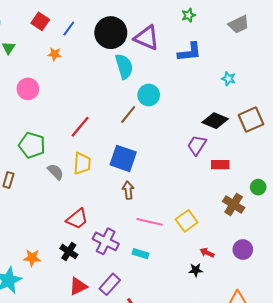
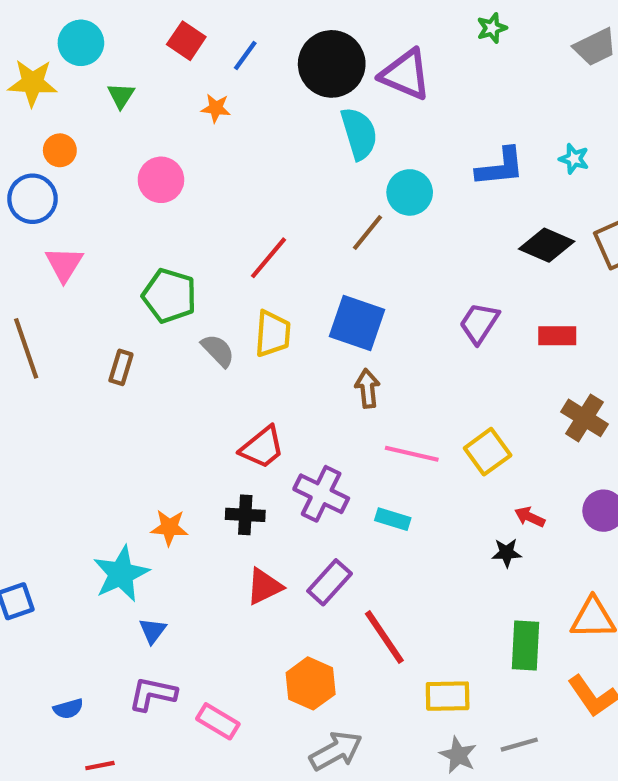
blue L-shape: (190, 52) -> (500, 167), moved
purple trapezoid: (197, 145) -> (479, 323), moved
black cross: (69, 252) -> (245, 515), turned -30

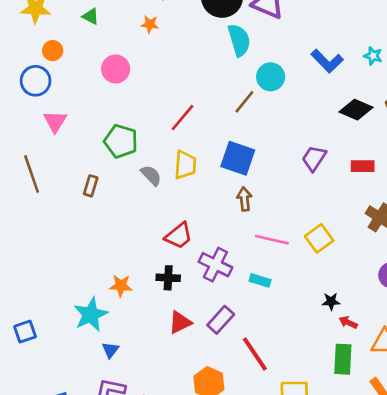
green triangle: (121, 96) -> (91, 16), turned -36
blue L-shape: (500, 167) -> (327, 61), turned 52
red arrow: (530, 517) -> (348, 322), moved

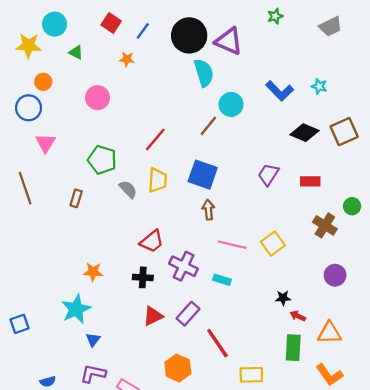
orange star: (121, 286) -> (93, 272), moved

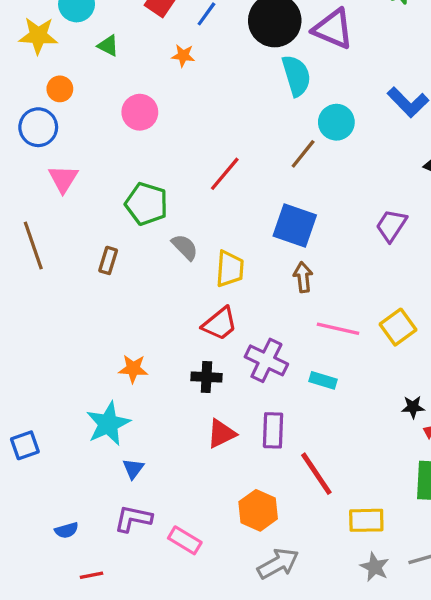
yellow trapezoid: (157, 180) -> (230, 269), moved
purple rectangle: (188, 314) -> (273, 430), turned -40

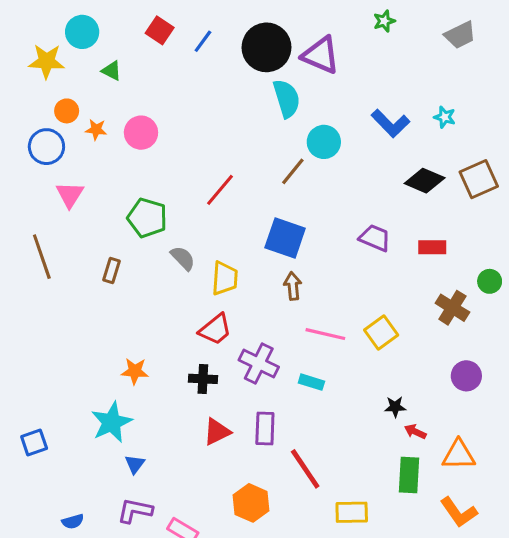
orange star: (183, 56) -> (96, 130), moved
purple trapezoid: (391, 225) -> (375, 238), turned 80

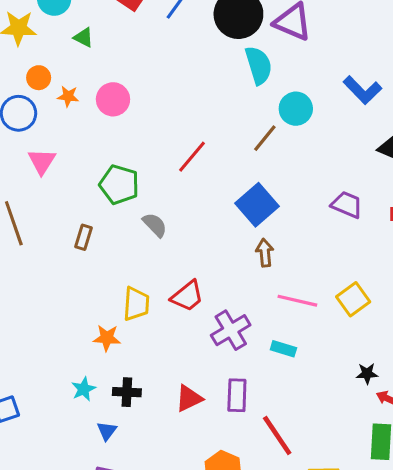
blue square: (285, 238) -> (257, 205), turned 30
yellow trapezoid: (225, 278) -> (136, 304), moved
purple cross: (259, 363) -> (231, 330), turned 33
black cross: (203, 379) -> (127, 392), moved
cyan star: (112, 422) -> (84, 389), size x0.6

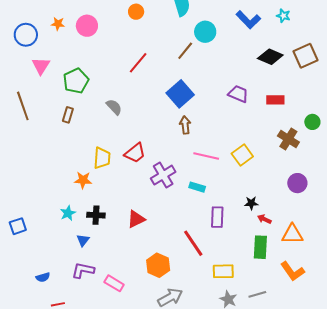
orange circle: (39, 78) -> (136, 12), moved
green pentagon: (119, 185) -> (76, 81), moved, turned 30
purple rectangle: (237, 395) -> (217, 217), moved

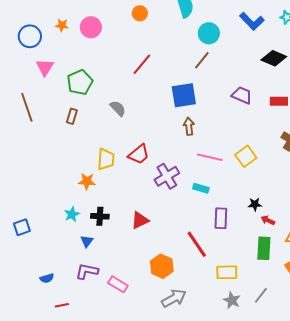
brown line: (185, 51) -> (202, 60), moved
blue square: (180, 94) -> (184, 95), turned 32
gray line: (257, 294) -> (261, 295), turned -36

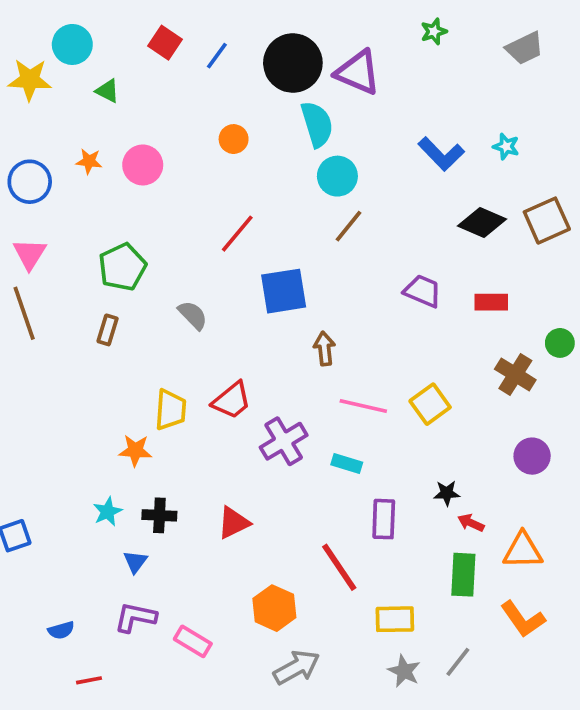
cyan circle: (209, 33) -> (337, 176), moved
pink triangle: (45, 67) -> (30, 254), moved
blue square: (184, 95) -> (284, 291), moved

